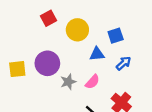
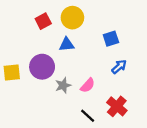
yellow circle: (77, 30) -> (72, 18), moved
blue triangle: (97, 54) -> (67, 44), moved

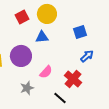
gray star: (63, 85) -> (27, 88), moved
pink semicircle: (88, 85) -> (46, 72), moved
red cross: (117, 106) -> (73, 79), moved

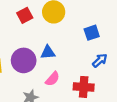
blue triangle: (42, 37) -> (48, 52), moved
red cross: (73, 79) -> (84, 87), turned -36

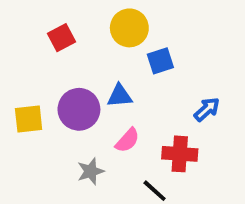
red square: (25, 15) -> (62, 38), moved
blue square: (92, 33) -> (160, 61), moved

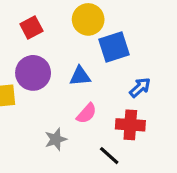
blue square: (160, 61) -> (114, 47), size x1.4
purple circle: (79, 109) -> (33, 73), moved
blue arrow: (207, 109) -> (140, 88), moved

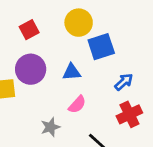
red cross: (130, 125) -> (129, 114), moved, turned -30

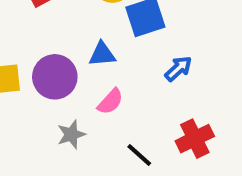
purple circle: (31, 69) -> (55, 77), moved
red cross: (129, 114) -> (195, 139), moved

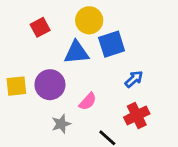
blue triangle: (102, 54) -> (77, 52), moved, size x1.4
red cross: (195, 139) -> (137, 115), moved

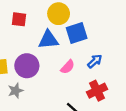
red square: (40, 27) -> (19, 19), turned 35
pink semicircle: (88, 101) -> (68, 67), moved
gray star: (61, 124) -> (16, 91), moved

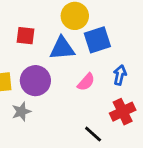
red square: (19, 19) -> (26, 36), moved
blue arrow: (95, 61) -> (120, 75), turned -35

